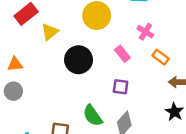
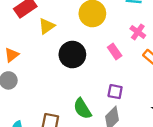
orange triangle: (15, 64) -> (12, 55), turned -35
purple square: (121, 87) -> (115, 92), moved

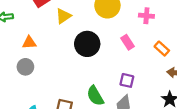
pink cross: (138, 32) -> (146, 16), moved, turned -32
orange triangle: (12, 55) -> (29, 43), turned 32

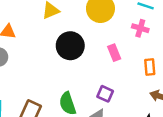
orange rectangle: (162, 49) -> (150, 67), turned 32

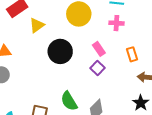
purple square: (105, 94) -> (97, 68), moved, turned 32

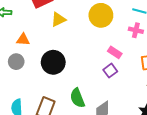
pink rectangle: (99, 49) -> (115, 52), turned -32
black circle: (60, 51) -> (53, 62), moved

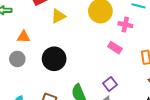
pink cross: (136, 30) -> (125, 25), moved
purple square: (110, 71) -> (110, 84), moved

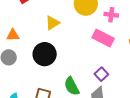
yellow triangle: (58, 16) -> (52, 23), moved
pink rectangle: (115, 48) -> (103, 38), size x1.5

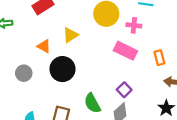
orange triangle: (13, 35) -> (44, 46), moved, turned 32

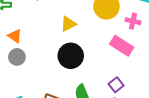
orange triangle: (44, 46) -> (15, 36), moved
black circle: (63, 69) -> (71, 56), moved

